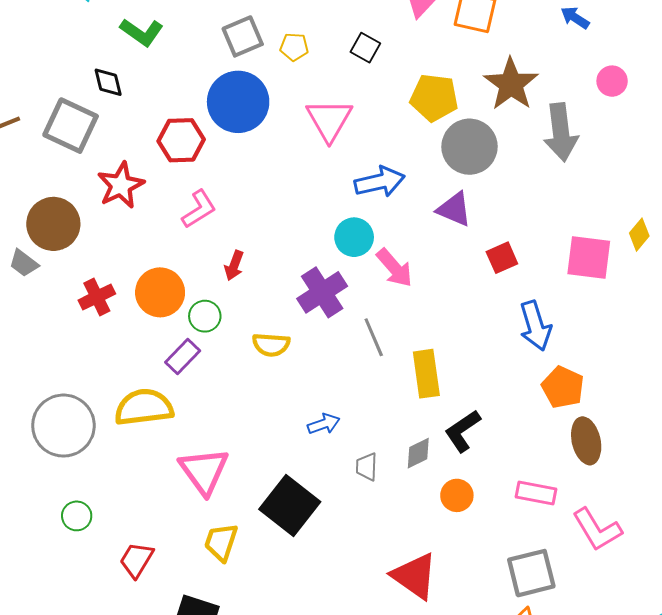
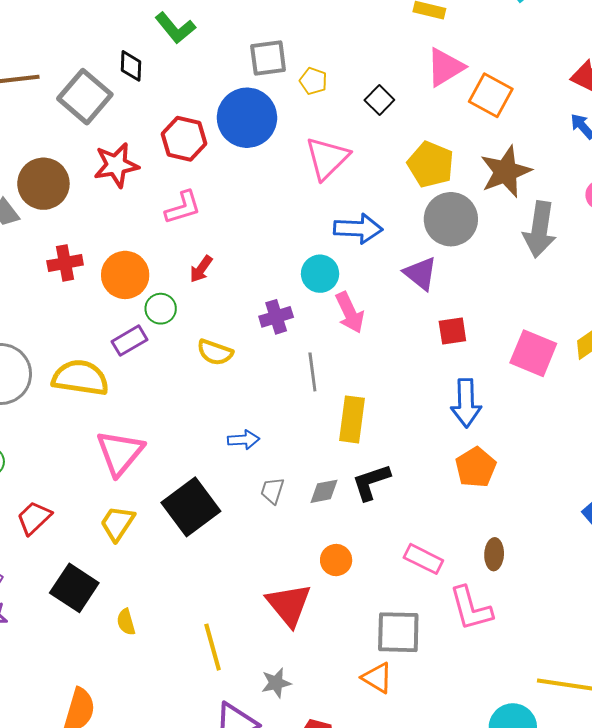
purple cross: (322, 292) -> (276, 317), size x0.7
brown ellipse: (586, 441) -> (494, 554), moved, size x0.7
orange circle: (457, 495) -> (336, 560), moved

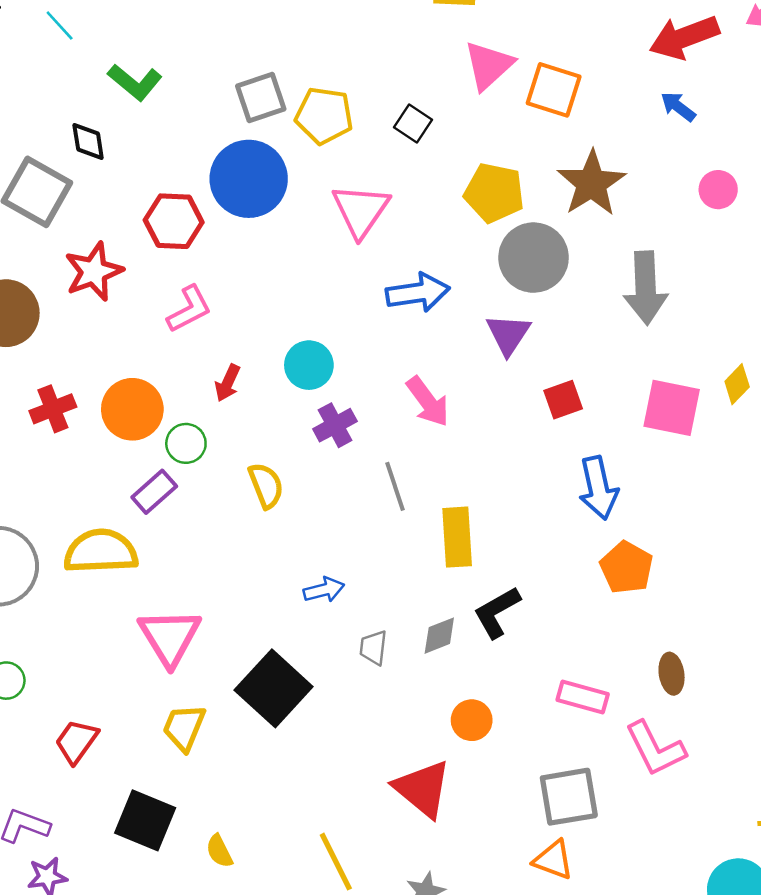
yellow pentagon: (313, 81) -> (324, 116), size x1.6
gray arrow: (540, 229) -> (646, 288), moved
purple triangle: (420, 273) -> (508, 334), turned 36
cyan circle: (320, 274) -> (309, 365), moved
yellow semicircle: (215, 352) -> (266, 486), turned -120

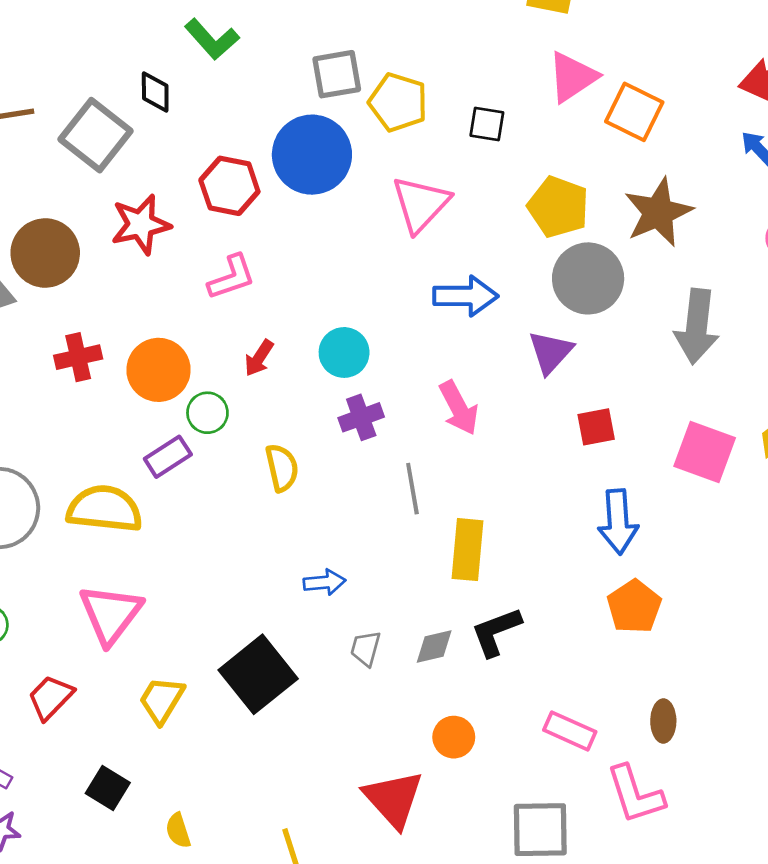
black square: (413, 123) -> (487, 124), turned -33
pink triangle: (170, 637) -> (111, 614), moved
black square: (145, 820) -> (108, 788), size x0.7

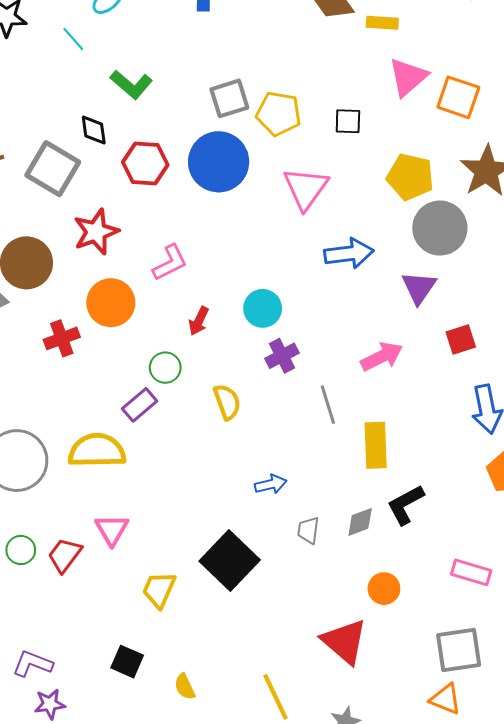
red hexagon: (229, 186) -> (145, 163), moved
orange circle: (159, 370) -> (111, 303), moved
pink arrow: (459, 408) -> (382, 357), moved, turned -81
pink triangle: (111, 614) -> (112, 530), size x0.7
red trapezoid: (51, 697) -> (65, 555), moved

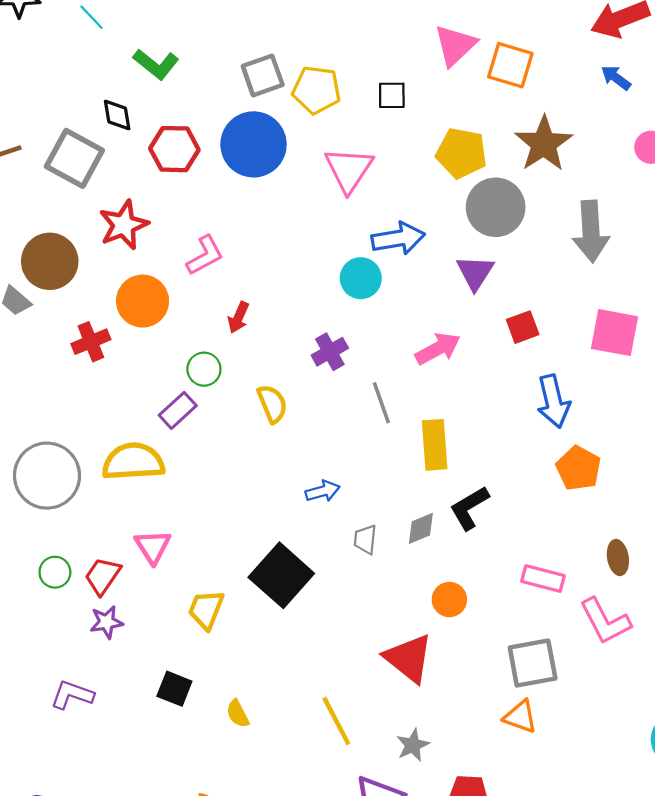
cyan circle: (263, 308) -> (361, 278), moved
purple star: (50, 704) -> (106, 622), moved

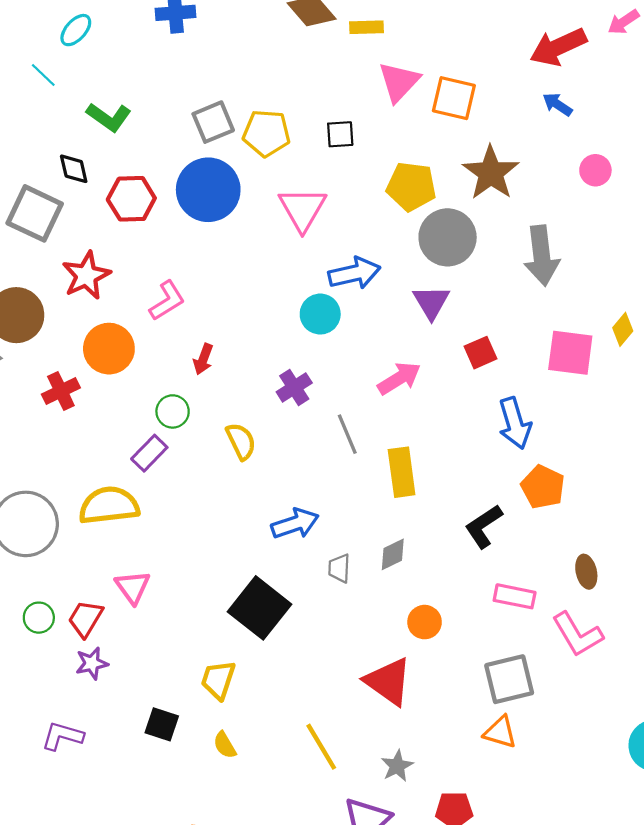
blue arrow: (323, 491) -> (295, 524), size x1.4
black L-shape: (469, 508) -> (484, 526), moved
yellow trapezoid: (206, 610) -> (218, 680), moved

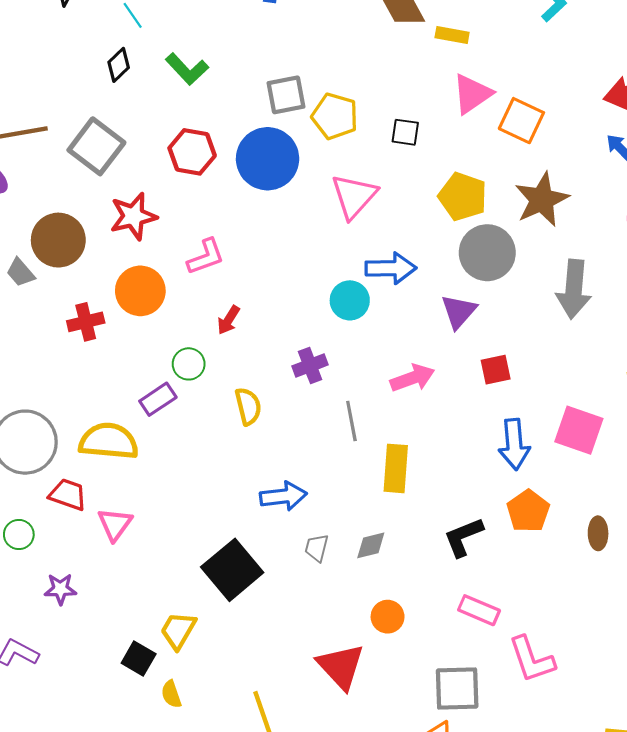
black diamond: (74, 169) -> (119, 65), moved, turned 48
pink square: (570, 353) -> (579, 430), moved
brown ellipse: (586, 572) -> (598, 533), moved
red trapezoid: (85, 619) -> (68, 495), moved, turned 66
black square: (162, 724) -> (139, 658), moved

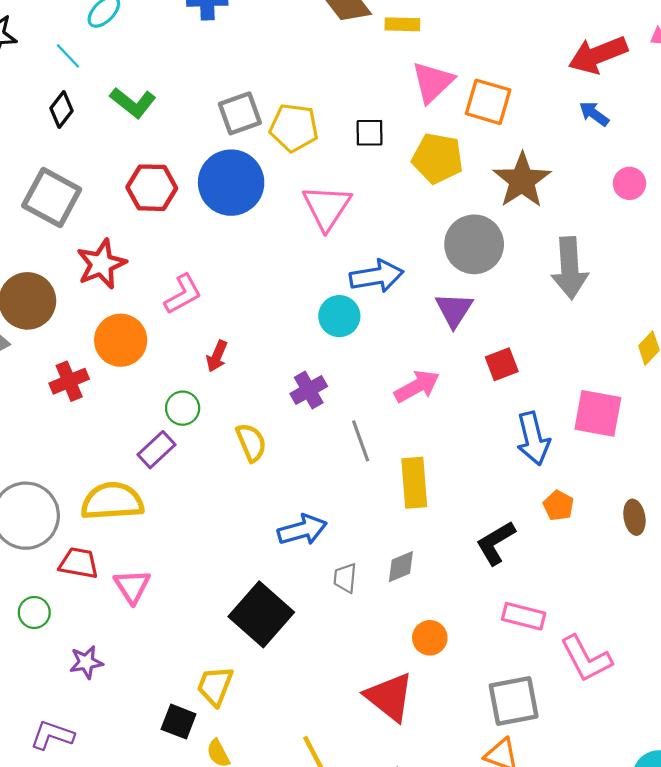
yellow pentagon: (463, 197) -> (438, 158), moved
orange pentagon: (528, 511) -> (558, 506), size x0.7

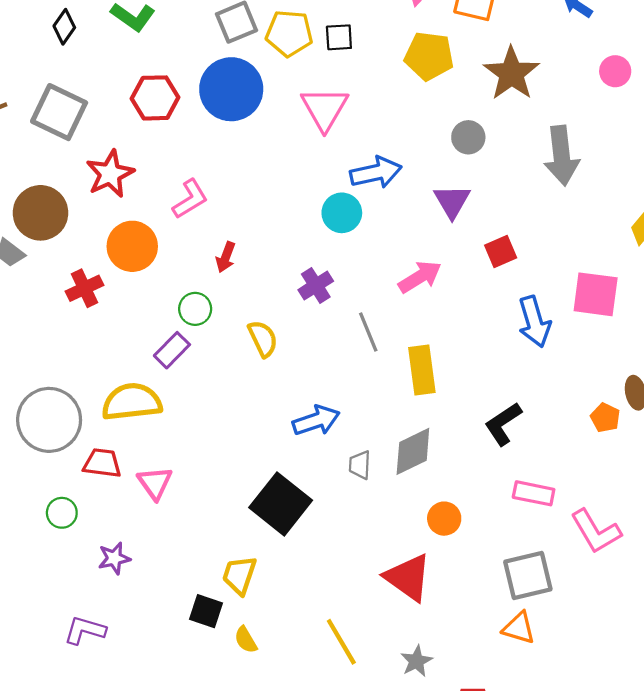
black square: (369, 133) -> (339, 37), moved
gray circle: (474, 244) -> (468, 137), size x0.6
orange pentagon: (558, 506) -> (605, 418), moved
gray diamond: (401, 567) -> (413, 451), size x1.5

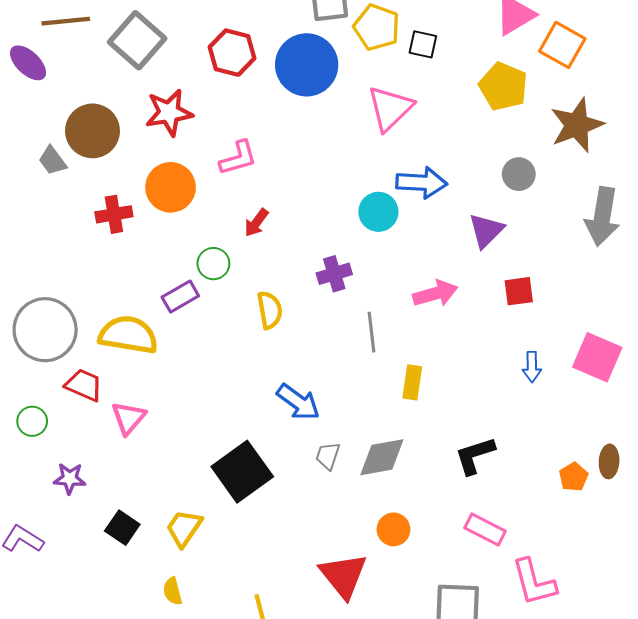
blue arrow: (534, 322) -> (532, 367), size x0.6
yellow rectangle: (422, 370) -> (412, 382), size x0.7
blue arrow: (316, 421) -> (298, 402), turned 39
black square: (206, 611) -> (122, 528), moved

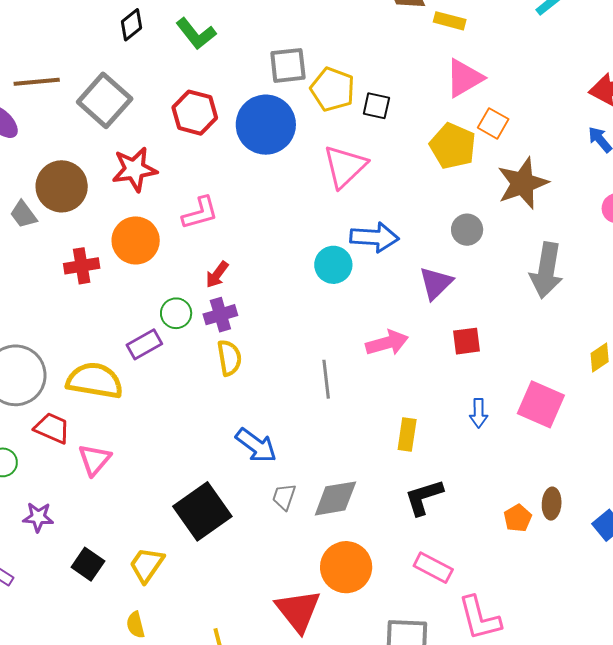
orange square: (562, 45) -> (493, 123), moved, size x0.7
purple cross: (334, 274) -> (220, 315), moved
yellow rectangle: (412, 382) -> (407, 434), moved
orange circle: (393, 529) -> (346, 567), size x1.6

